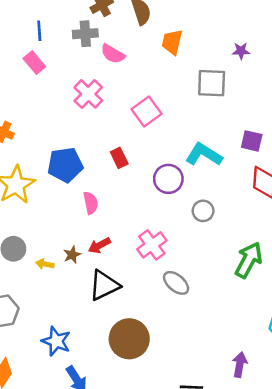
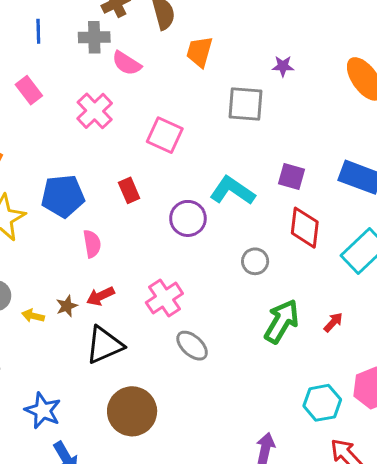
pink rectangle: (34, 63) -> (29, 90), moved
pink square: (146, 111) -> (165, 135), turned -32
gray circle: (203, 211) -> (255, 261), moved

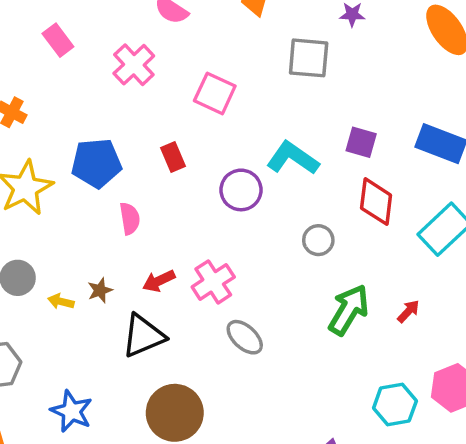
red arrow: (100, 296) -> (159, 281), moved

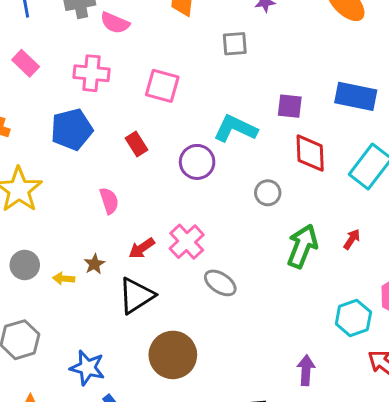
gray square: (309, 58) -> (235, 44), size x0.7
pink cross: (134, 65) -> (92, 73), turned -32
blue pentagon: (96, 163) -> (72, 129), moved

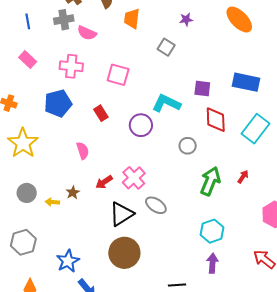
gray square: (235, 44) -> (166, 47), turned 36
black triangle: (136, 296) -> (121, 214), moved
cyan hexagon: (353, 318) -> (212, 231), moved
blue star: (87, 368) -> (68, 261), turned 30

